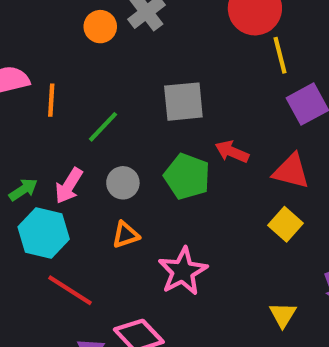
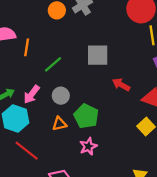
green pentagon: (187, 176) -> (86, 116), moved
pink star: (183, 271) -> (88, 146), size x0.7

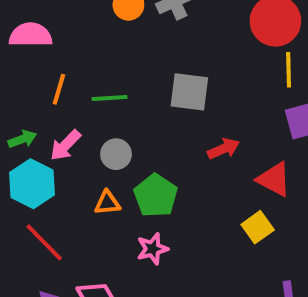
orange line: (27, 47) -> (59, 89), moved
green line: (53, 64) -> (110, 98), turned 30
red arrow: (121, 85) -> (224, 149), turned 120

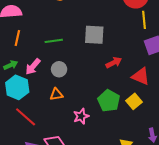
orange line: (59, 89) -> (17, 38), moved
green pentagon: (156, 196) -> (109, 101), moved

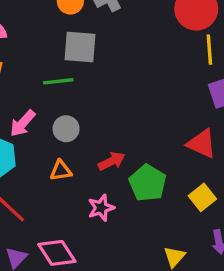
gray square: (94, 35) -> (80, 47), moved
red arrow: (114, 63) -> (112, 161), moved
yellow square: (134, 101) -> (202, 197), moved

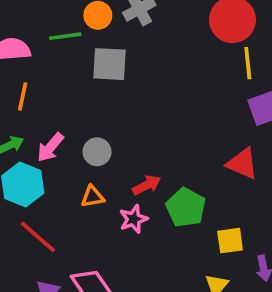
green line: (58, 81) -> (65, 36), moved
yellow square: (202, 197) -> (230, 241), moved, turned 32
pink star: (101, 208) -> (133, 219), moved

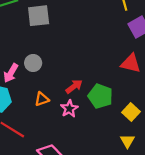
gray circle: (97, 152) -> (33, 63), moved
yellow square: (230, 241) -> (131, 112), turned -30

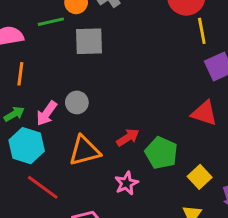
orange triangle: (42, 99) -> (84, 151), size x1.6
pink star: (69, 109) -> (126, 183), moved

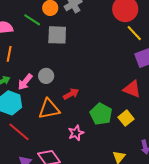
green line: (51, 22) -> (32, 20), turned 42
yellow line: (202, 31) -> (134, 33), turned -36
red arrow: (128, 137) -> (71, 94), moved
yellow square: (200, 177) -> (126, 118), moved

